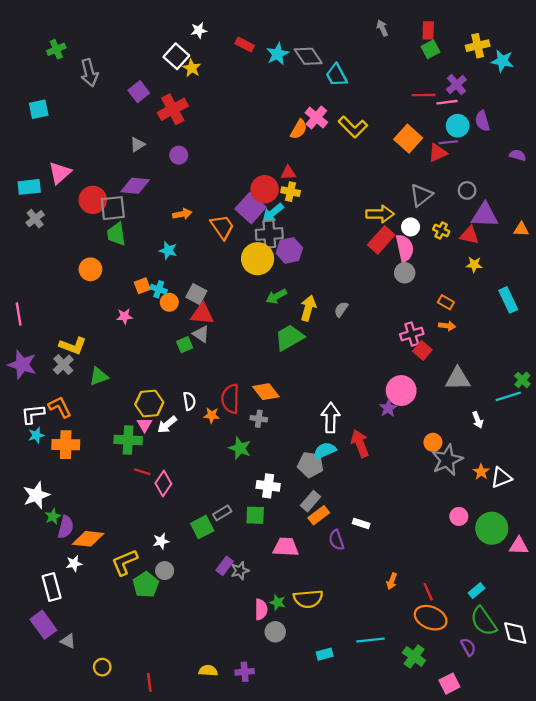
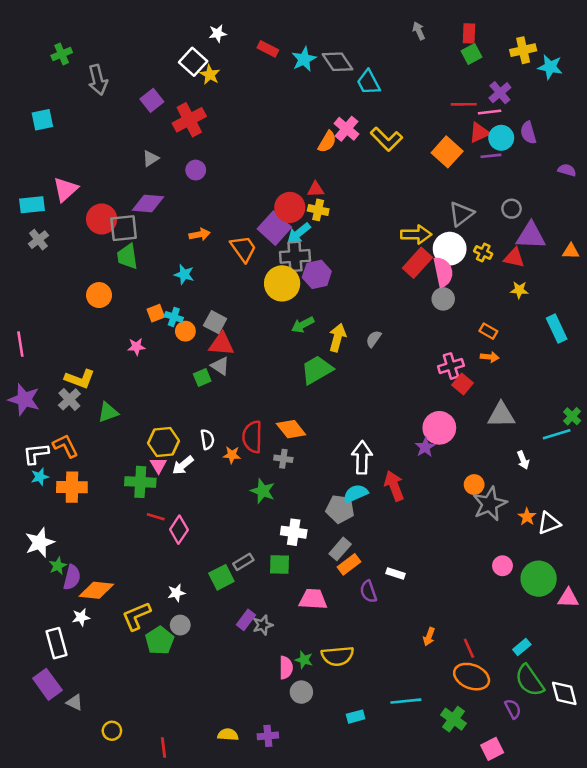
red triangle: (438, 153) -> (479, 133), moved
white circle: (411, 227) -> (450, 249), size x1.6

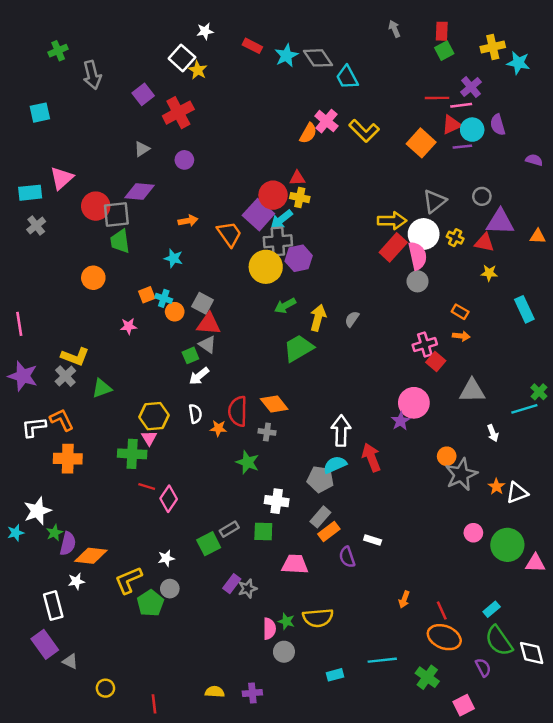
white arrow: (183, 465) -> (199, 376), moved
cyan star: (40, 477) -> (16, 533), moved

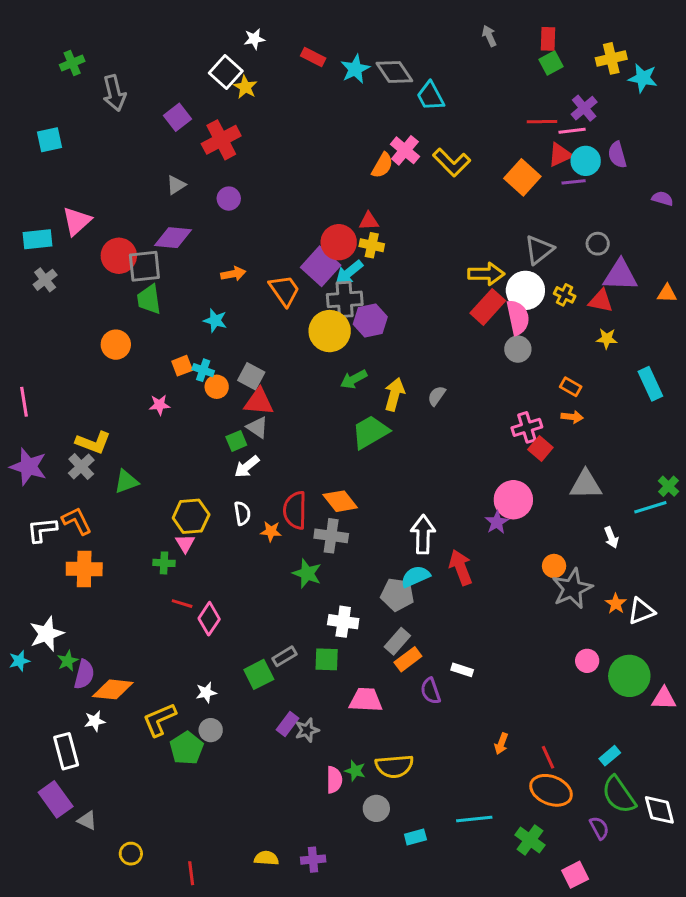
gray cross: (267, 432) -> (331, 536), size x1.5
green cross: (132, 454) -> (164, 563), size x0.6
gray circle: (284, 652) -> (376, 808), moved

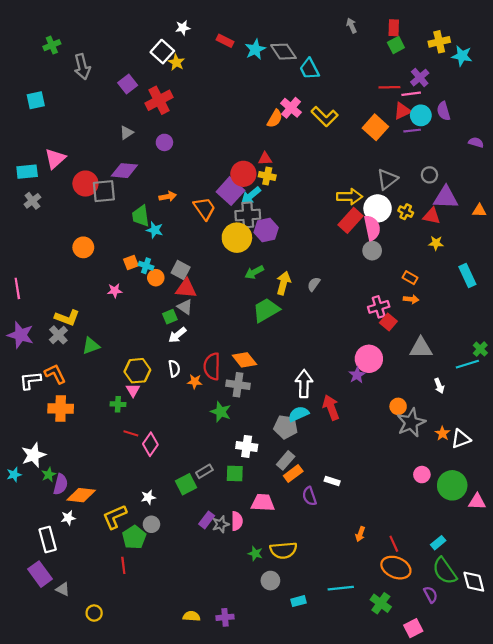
green trapezoid: (149, 299) -> (141, 216), moved
pink semicircle: (334, 780) -> (237, 521), moved
red line: (191, 873) -> (123, 565), moved

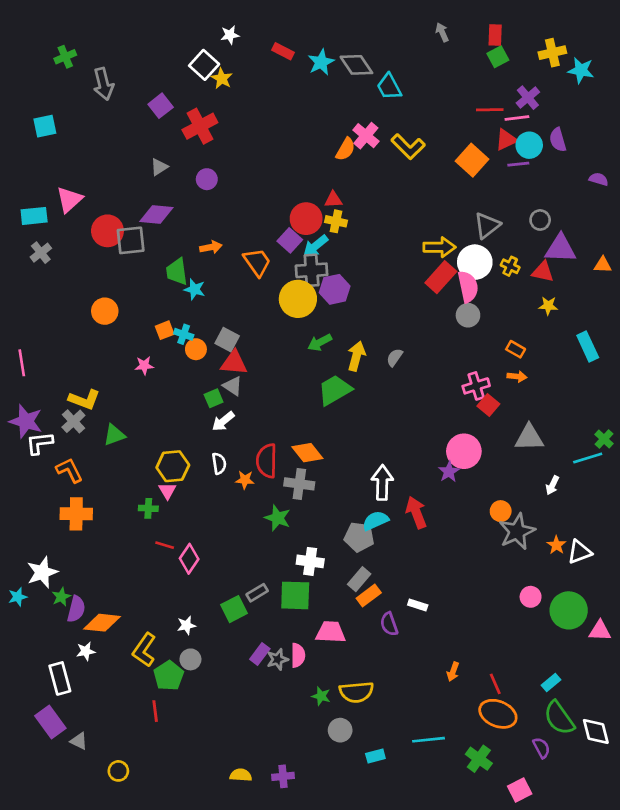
purple square: (230, 191) -> (290, 240), size x0.7
white L-shape: (30, 380) -> (39, 443), moved
white arrow: (439, 386) -> (552, 485), turned 48
green square: (235, 473) -> (295, 595), size x1.4
yellow L-shape: (115, 517) -> (144, 650), turned -32

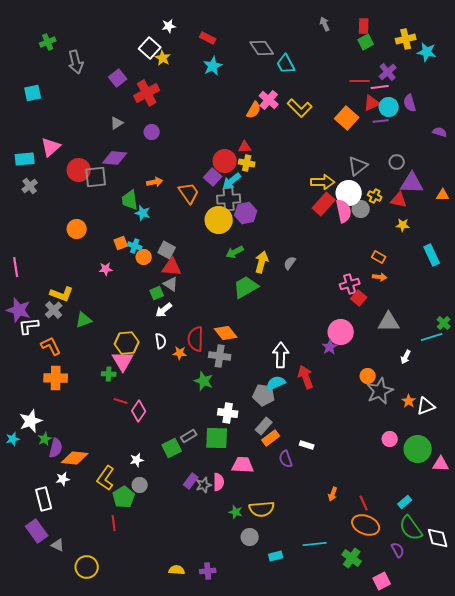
cyan star: (321, 62) -> (213, 66), moved
gray circle: (468, 315) -> (361, 209), moved
pink triangle: (167, 491) -> (123, 361), size x1.6
yellow circle: (118, 771) -> (87, 567), size x1.5

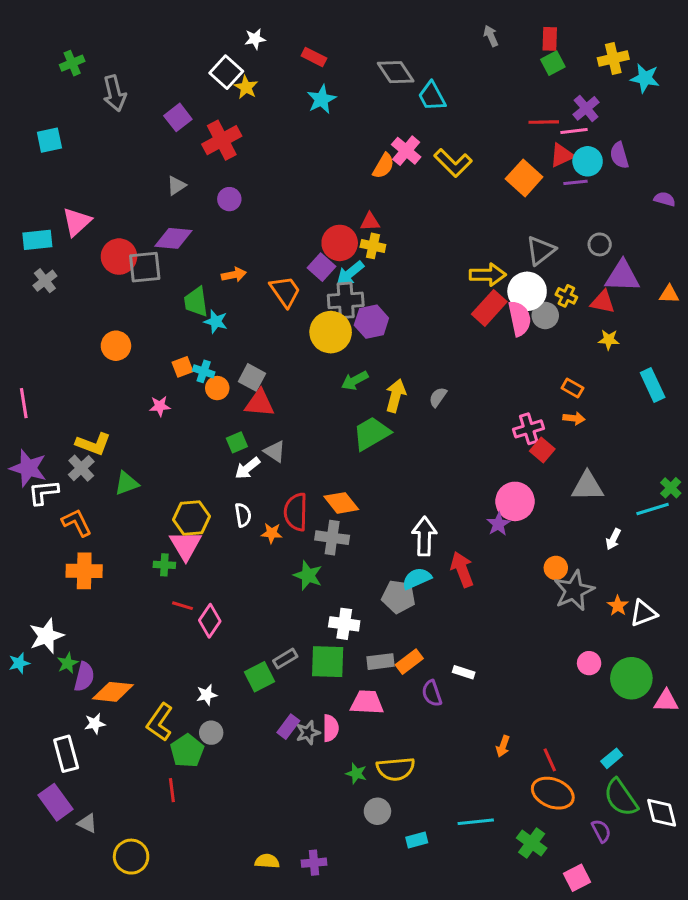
gray triangle: (171, 284) -> (275, 452), moved
gray rectangle: (264, 426) -> (380, 662), moved, turned 42

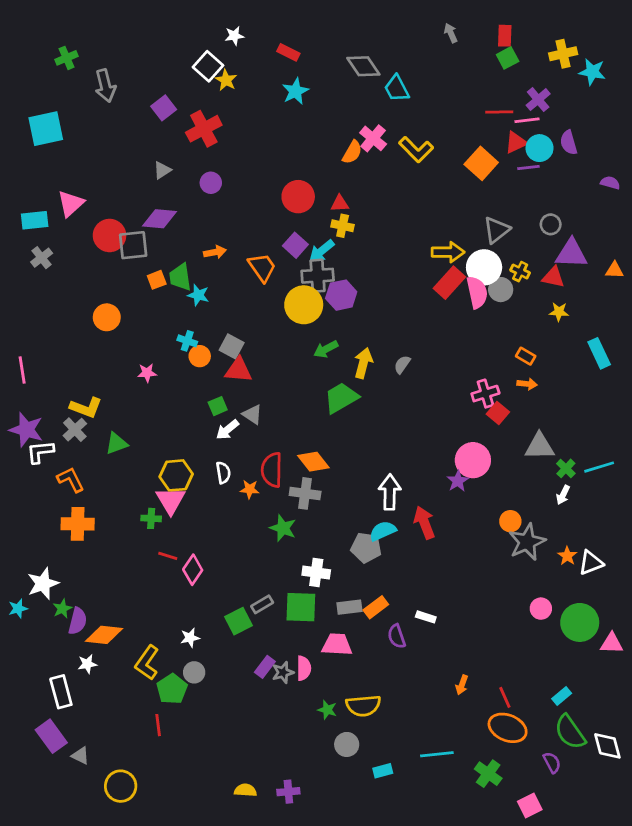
cyan square: (49, 140) -> (46, 129), size x1.5
red circle: (340, 243) -> (298, 197), moved
orange square: (182, 367) -> (157, 280), moved
green cross: (671, 488) -> (566, 468), moved

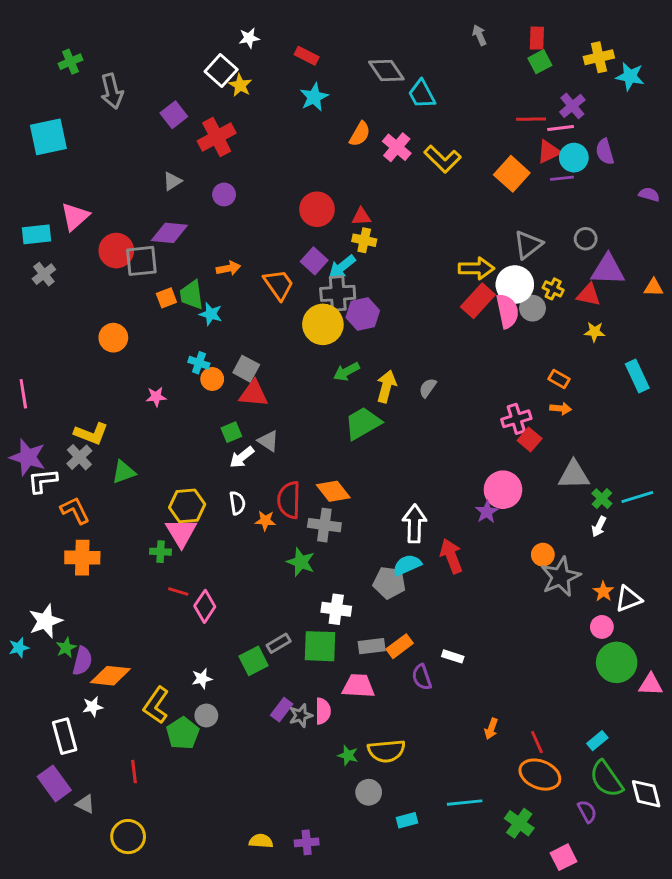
orange semicircle: (352, 152) -> (360, 134), moved
pink circle: (541, 609) -> (602, 627), moved
red line: (158, 725) -> (134, 772), moved

